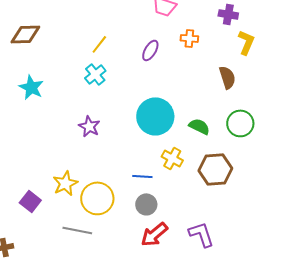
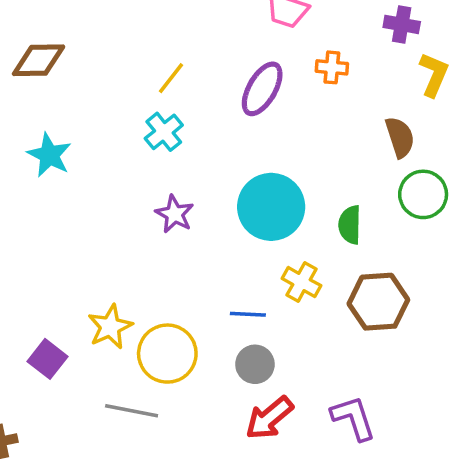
purple ellipse: (150, 50) -> (262, 89), size x1.4
green circle: (240, 123) -> (423, 194), moved
purple star: (89, 126) -> (174, 214), moved
green semicircle: (199, 126) -> (350, 225), turned -115

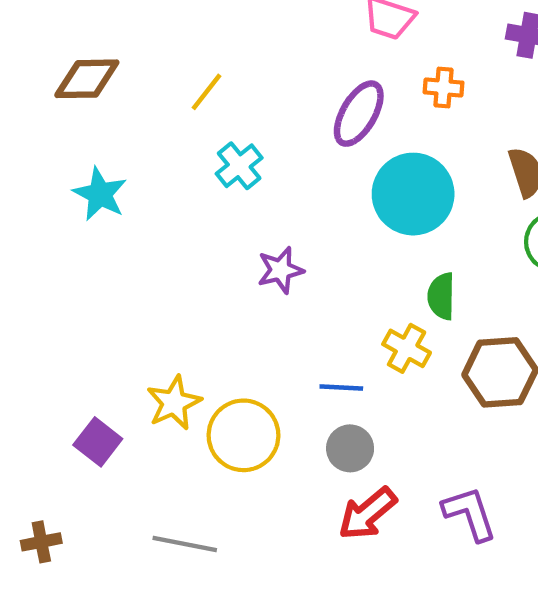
yellow line: (171, 78) -> (207, 92), moved
cyan circle: (271, 207) -> (413, 194), moved
purple star: (174, 214) -> (280, 270), moved, turned 30
green semicircle: (350, 225) -> (441, 296), moved
gray line: (132, 411) -> (185, 544), moved

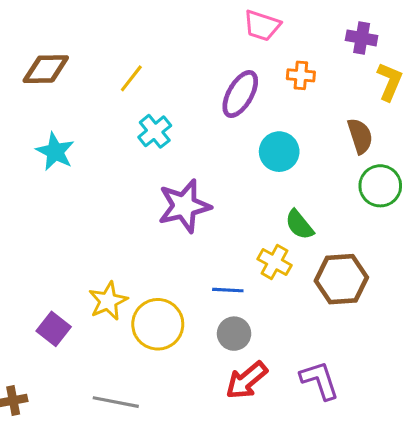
cyan circle: (413, 194) -> (279, 152), size x0.7
purple star: (280, 270) -> (184, 206), size x1.6
green semicircle: (441, 296) -> (299, 225), turned -40

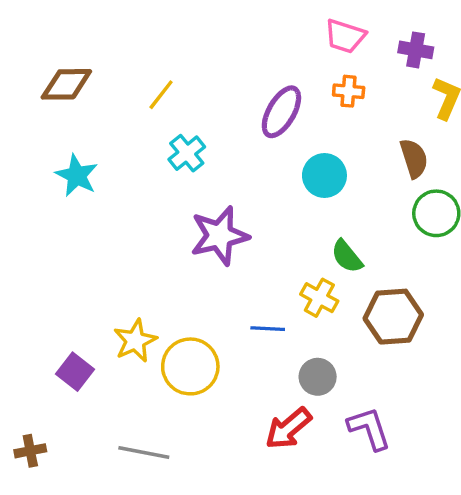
pink trapezoid: (262, 26) -> (345, 36), moved
gray circle: (234, 334) -> (318, 377), moved

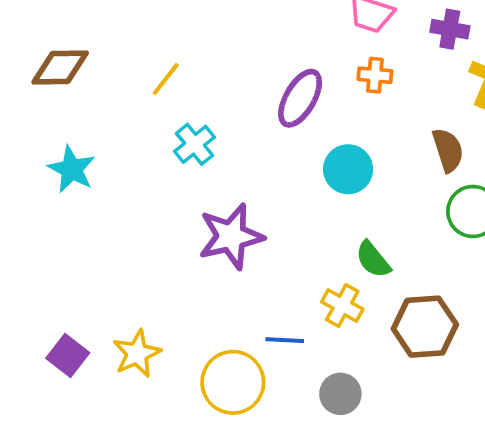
yellow circle: (190, 366) -> (233, 382), moved
purple square: (75, 372) -> (68, 355), moved

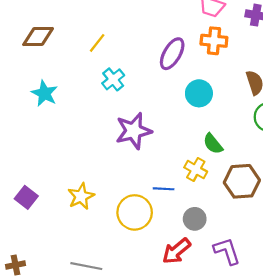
orange cross: (375, 75) -> (214, 41), size x1.4
purple square: (68, 355) -> (26, 197), moved

